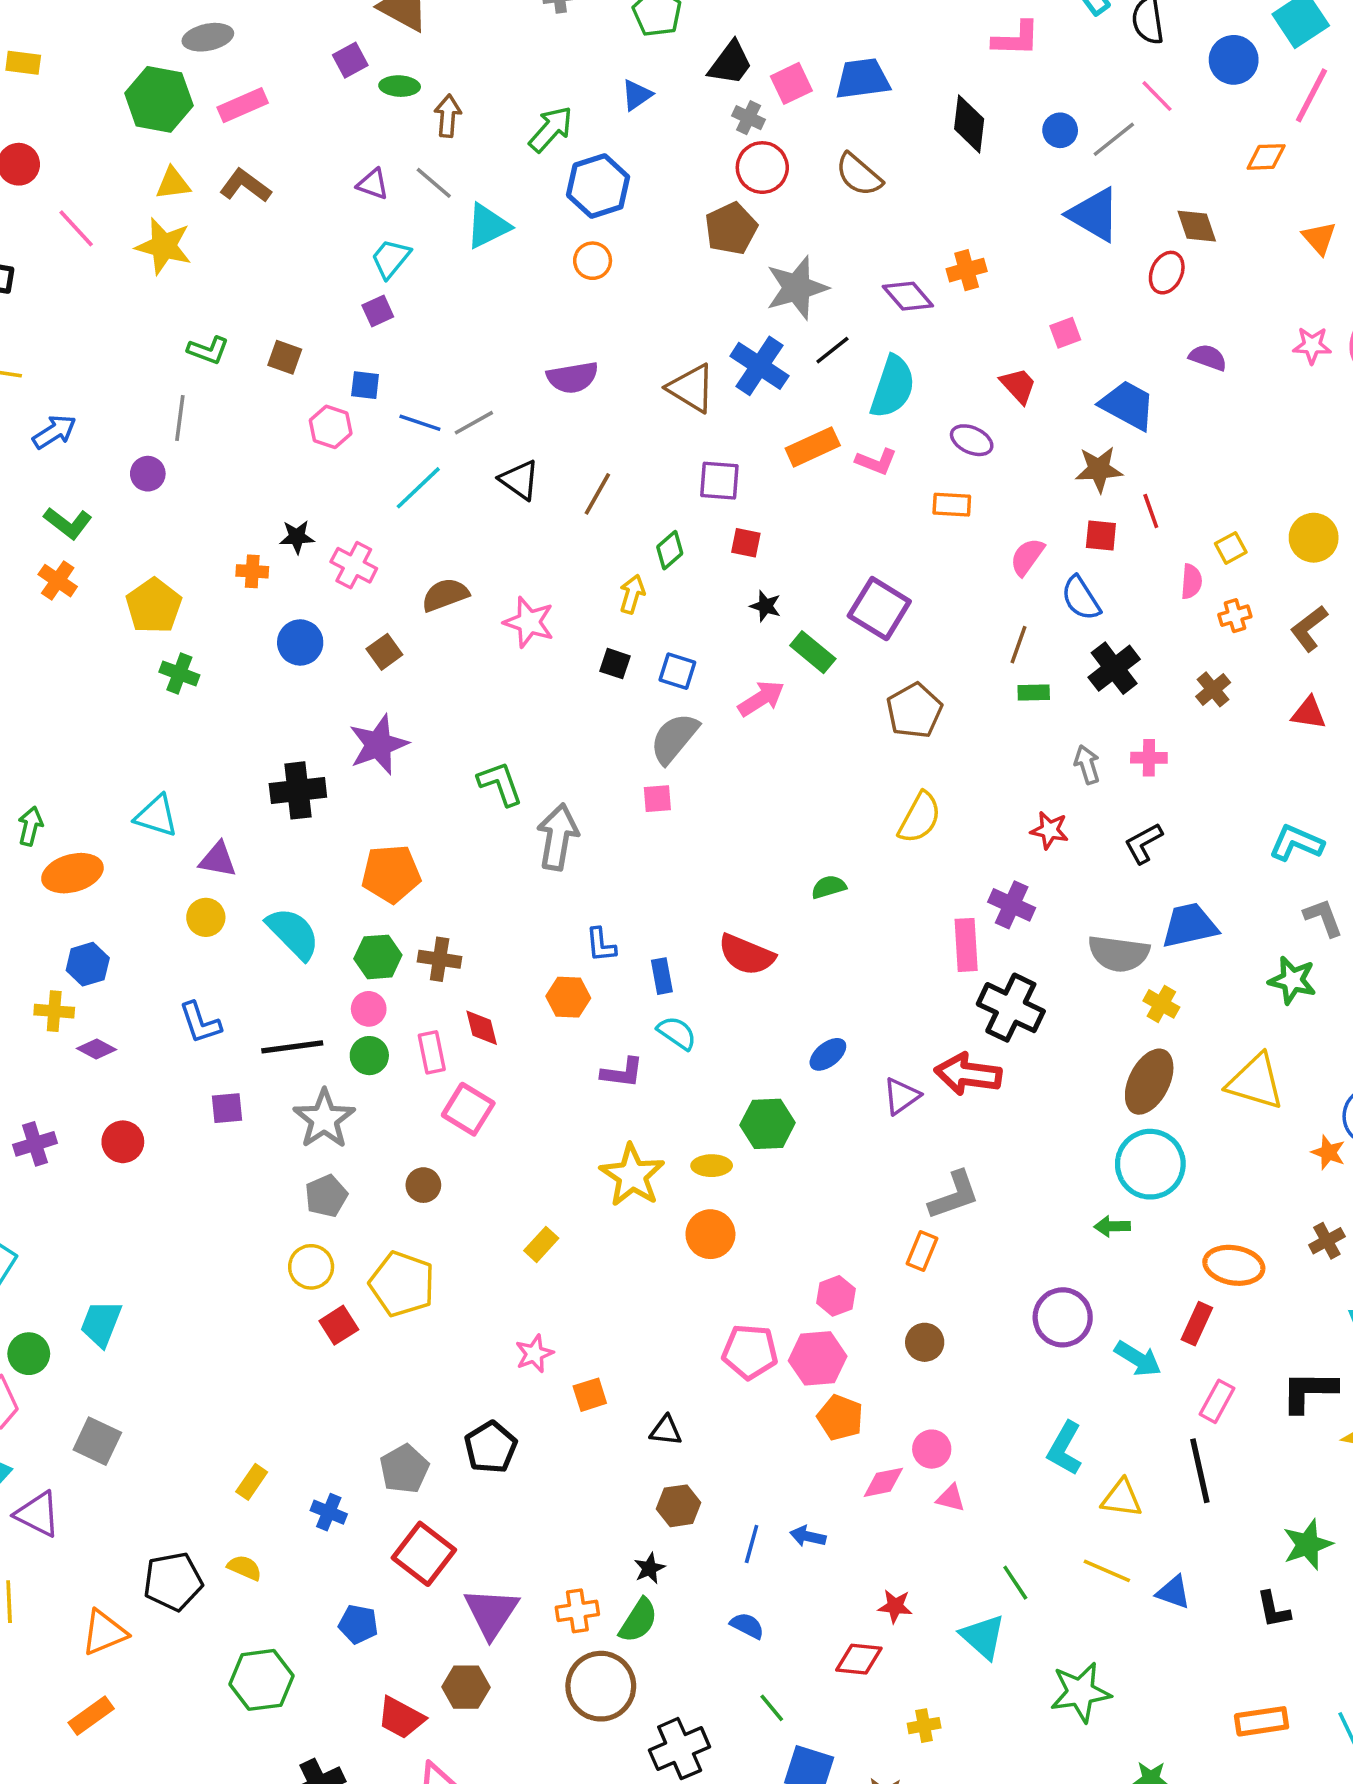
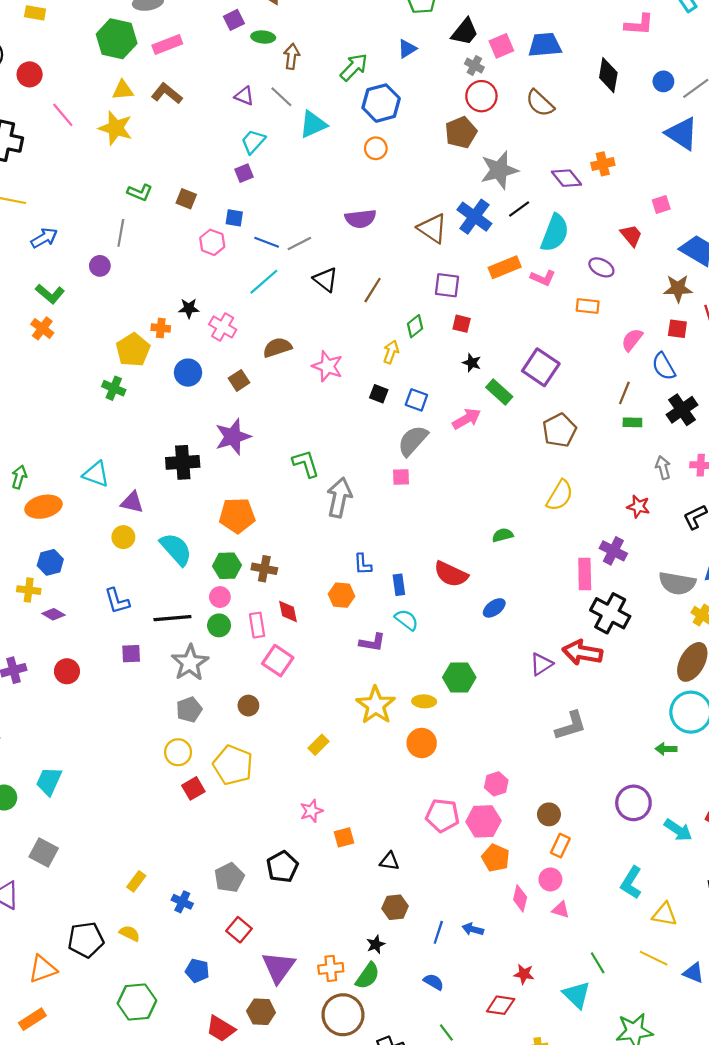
yellow pentagon: (154, 606) -> (133, 350), moved
blue ellipse: (828, 1054) -> (494, 608), moved
orange rectangle: (922, 1251) -> (560, 846), moved
pink diamond: (883, 1482) -> (520, 898), turned -68
red square: (424, 1554) -> (239, 930), size x0.7

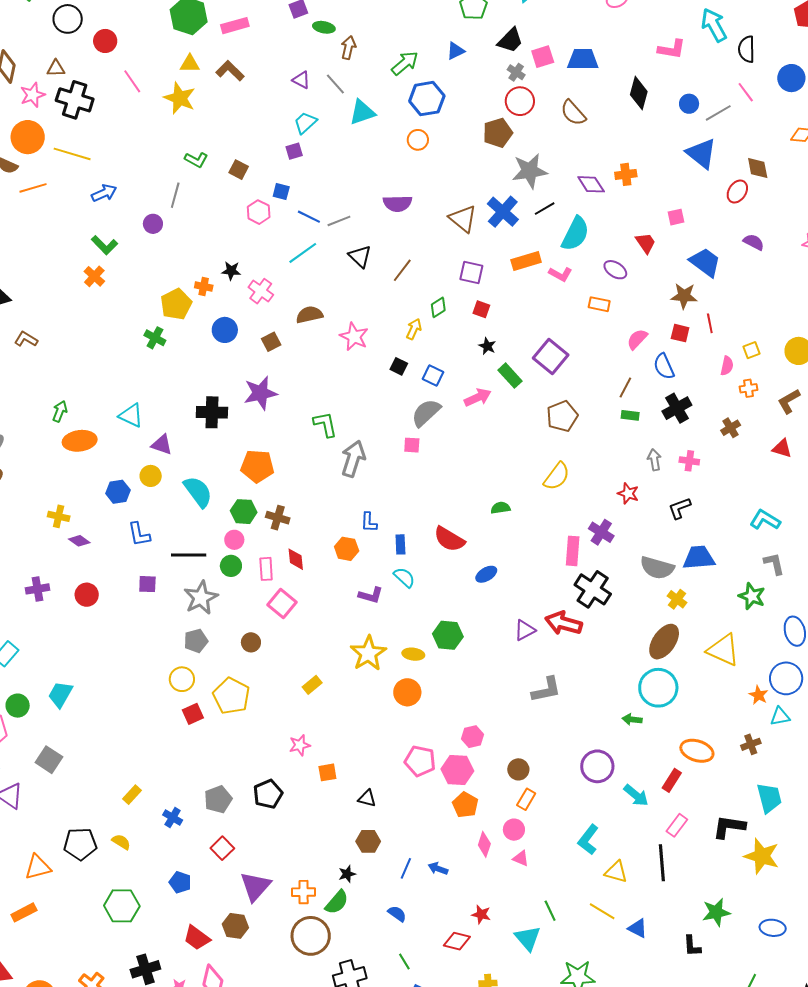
blue hexagon: (50, 562) -> (118, 492), moved

